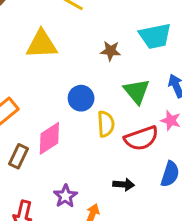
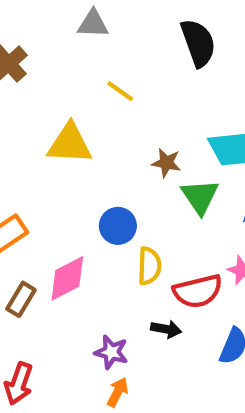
green triangle: (137, 91) -> (200, 197), moved
black arrow: (124, 184) -> (166, 329), moved
purple star: (65, 196) -> (111, 352), moved, turned -30

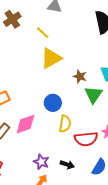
yellow line: (120, 91) -> (43, 33), moved
yellow triangle: (70, 144) -> (51, 58), moved, turned -40
black arrow: (166, 329) -> (67, 165), moved

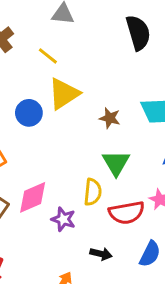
green triangle: (93, 95) -> (116, 163), moved
blue circle: (53, 103) -> (29, 113), moved
purple star: (41, 162) -> (63, 219), moved

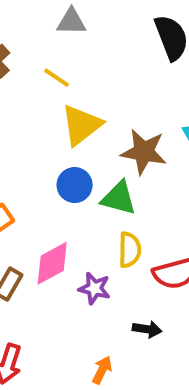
blue circle: (29, 113) -> (75, 185), moved
brown star: (110, 118) -> (144, 152), size x1.6
green triangle: (116, 163) -> (119, 198), moved, turned -40

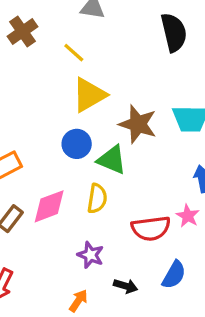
yellow semicircle: (130, 250) -> (97, 198), moved
purple star: (94, 288) -> (90, 255), moved
black arrow: (147, 329) -> (126, 286), moved

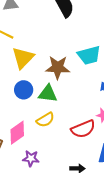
yellow semicircle: (97, 198) -> (45, 120), turned 66
purple star: (90, 255) -> (31, 158), moved

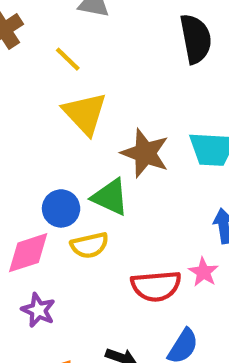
yellow triangle: (23, 58) -> (85, 113), turned -45
blue circle: (24, 90) -> (61, 208), moved

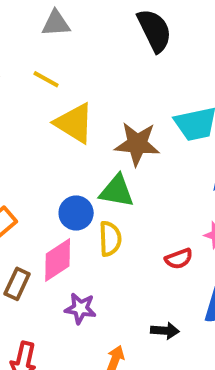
yellow semicircle: (90, 245) -> (110, 239), turned -64
red semicircle: (156, 286) -> (179, 259), size x0.6

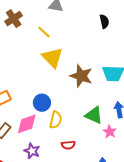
black semicircle: (154, 30) -> (104, 21), size x0.6
green triangle: (117, 191) -> (94, 115), moved
red semicircle: (179, 259) -> (68, 145), moved

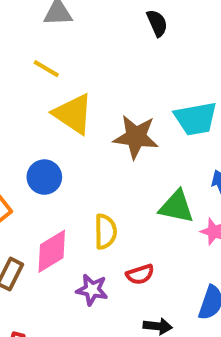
blue circle: (42, 103) -> (44, 177), moved
purple star: (32, 151) -> (92, 290), moved

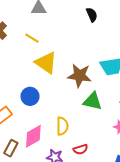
green triangle: (176, 207) -> (93, 101), moved

